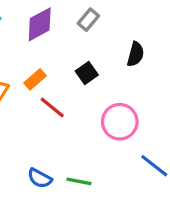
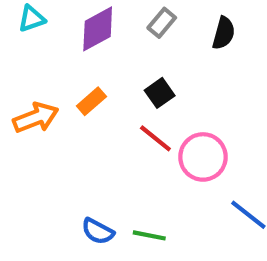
black semicircle: (135, 54) -> (224, 33), moved
red line: (52, 108) -> (155, 138), moved

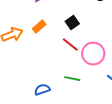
blue semicircle: (98, 231) -> (42, 90), turned 133
green line: (149, 235) -> (72, 79), moved

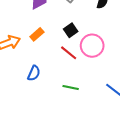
pink circle: (93, 54) -> (92, 46), moved
blue semicircle: (42, 90) -> (34, 73), moved, turned 133

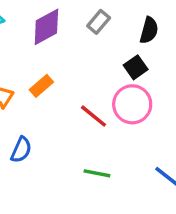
black square: (71, 30) -> (136, 67), moved
blue semicircle: (34, 73) -> (21, 150), moved

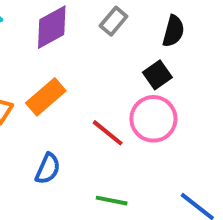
orange rectangle: (41, 86) -> (46, 97), size x1.4
blue semicircle: (21, 150) -> (48, 169), moved

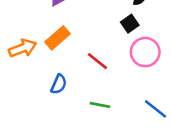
pink circle: (153, 119) -> (145, 52), moved

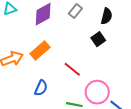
pink circle: (145, 52) -> (97, 92), moved

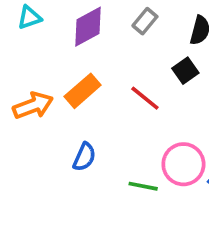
red line: (72, 69) -> (145, 98), moved

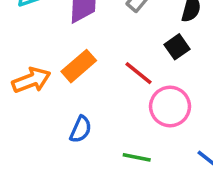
pink circle: (183, 164) -> (170, 106), moved

